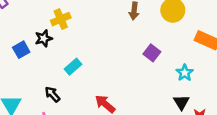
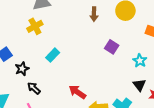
black star: (44, 38) -> (22, 69), moved
cyan rectangle: (73, 67) -> (53, 55), moved

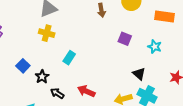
yellow cross: (35, 26) -> (47, 33), turned -35
black triangle: (139, 85) -> (139, 74), moved
red arrow: (77, 92) -> (86, 91), moved

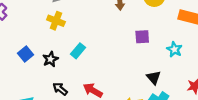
purple square: (125, 39) -> (142, 37), turned -32
black star: (42, 77) -> (50, 59), moved

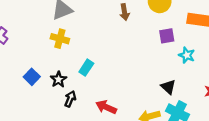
purple square: (142, 37) -> (167, 36), moved
black arrow: (60, 89) -> (70, 99), moved, turned 80

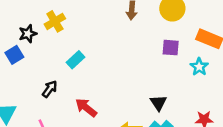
yellow cross: (60, 39) -> (55, 21), turned 30
cyan star: (187, 55) -> (199, 67), moved
black star: (58, 79) -> (28, 34), moved

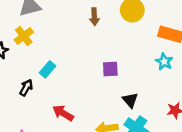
purple square: (171, 48) -> (110, 69), moved
black arrow: (50, 89) -> (26, 88), moved

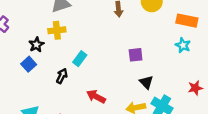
yellow cross: (24, 36) -> (57, 30), turned 35
black triangle: (130, 100) -> (146, 82), moved

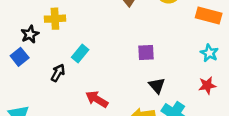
cyan star: (183, 45) -> (209, 53), moved
red star: (195, 88) -> (207, 85), moved

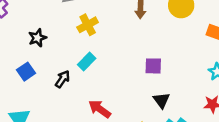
yellow cross: (55, 19) -> (88, 25), moved, turned -30
blue square: (20, 57) -> (26, 72), moved

